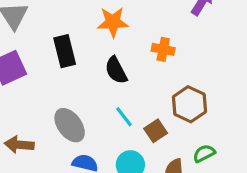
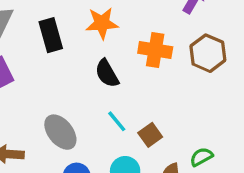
orange cross: (163, 49) -> (155, 50), size x1.4
black rectangle: (65, 51) -> (51, 35), moved
brown hexagon: (189, 104) -> (208, 53), moved

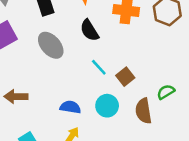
gray ellipse: (60, 132) -> (51, 45), moved

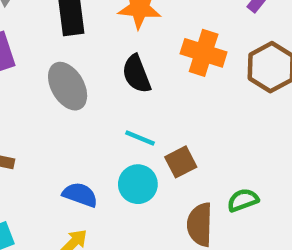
cyan line: (99, 67) -> (140, 138), turned -36
cyan circle: (107, 106) -> (138, 184), moved

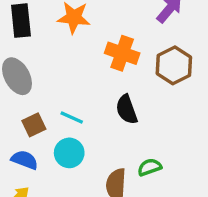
black semicircle: (136, 74) -> (127, 110), moved
brown square: (181, 162) -> (34, 125), moved

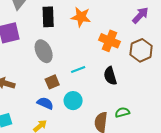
cyan line: (72, 117) -> (78, 70), moved, turned -48

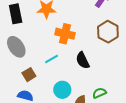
orange cross: (110, 41) -> (65, 34), moved
cyan circle: (73, 101) -> (62, 90), moved

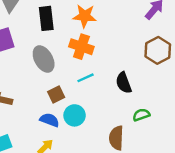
orange cross: (65, 34) -> (81, 47), moved
cyan circle: (62, 90) -> (75, 115), moved
green semicircle: (99, 93) -> (141, 115), moved

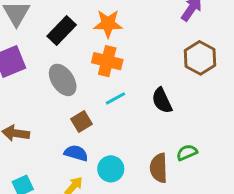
black rectangle: (46, 18) -> (62, 31), turned 55
cyan circle: (75, 115) -> (111, 169), moved
green semicircle: (141, 115) -> (187, 152), moved

